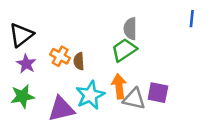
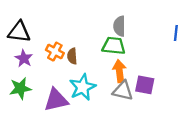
blue line: (192, 19) -> (176, 33), moved
black triangle: (21, 35) -> (19, 32), turned 45
green trapezoid: (124, 50) -> (114, 46), turned 40
orange arrow: (119, 86) -> (119, 71), moved

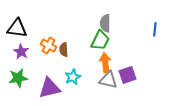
green trapezoid: (114, 46) -> (100, 40), turned 110
purple square: (145, 85) -> (128, 75), turned -30
cyan star: (83, 87) -> (73, 77), size x0.7

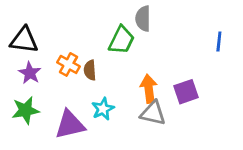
gray semicircle: (105, 23) -> (143, 19), moved
green trapezoid: (100, 40) -> (122, 40), moved
purple square: (128, 75) -> (186, 92), moved

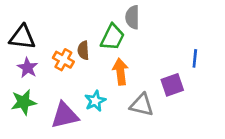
blue line: (219, 41) -> (195, 58), moved
brown semicircle: (90, 70) -> (83, 50), moved
orange arrow: (149, 89) -> (120, 72), moved

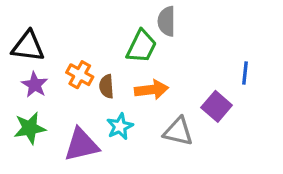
brown semicircle: (83, 50) -> (106, 86), moved
orange arrow: (120, 72) -> (152, 90), turned 90
purple square: (172, 85) -> (217, 106), turned -30

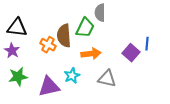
purple star: (35, 85) -> (12, 51), moved
brown semicircle: (106, 86) -> (64, 36), moved, size x1.6
purple square: (217, 106) -> (131, 53), moved

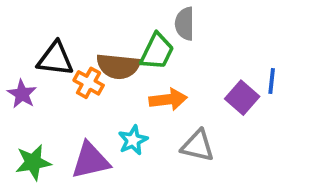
black triangle: (17, 28) -> (55, 59), moved
brown semicircle: (64, 36) -> (118, 66), turned -80
green star: (18, 77) -> (33, 162), moved

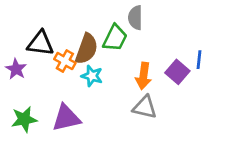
brown semicircle: (118, 66) -> (87, 49), turned -76
orange arrow: (168, 99) -> (143, 76), moved, turned 105
cyan star: (133, 140) -> (92, 76), moved, turned -30

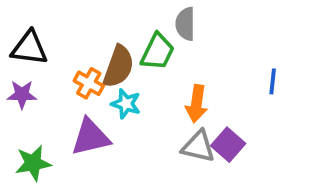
black triangle: (40, 43) -> (29, 48), moved
purple star: (16, 69) -> (22, 94), turned -30
purple square: (177, 72) -> (228, 145), moved
purple triangle: (66, 118) -> (91, 137), moved

